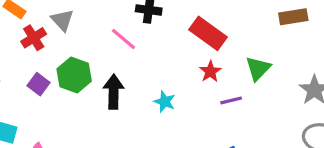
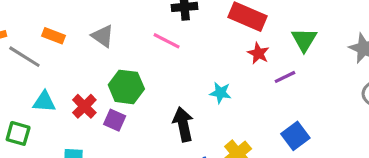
red cross: (34, 38) -> (84, 106), moved
purple square: (38, 84) -> (115, 120), moved
black arrow: (114, 92) -> (183, 124), moved

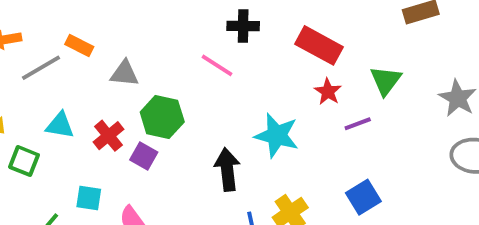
gray triangle: (103, 36) -> (124, 73), moved, turned -35
gray line: (24, 57) -> (41, 68), turned -68
cyan star: (220, 93) -> (277, 135), size x1.6

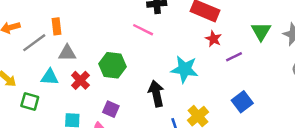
orange rectangle: (79, 45) -> (56, 26), turned 63
gray triangle: (124, 73) -> (67, 53), moved
green triangle: (386, 81) -> (261, 31), moved
purple square: (144, 156) -> (111, 109), moved

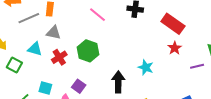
pink line: (143, 30) -> (97, 15), moved
purple line: (234, 57) -> (197, 66), moved
cyan star: (185, 69) -> (146, 67), size x0.7

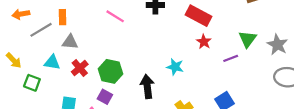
green hexagon: (88, 51) -> (111, 71), moved

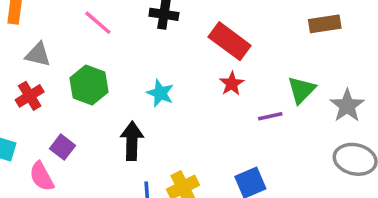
gray triangle: (70, 42) -> (38, 55), moved
cyan star: (175, 67) -> (160, 93), moved
green hexagon: (111, 71) -> (89, 85), moved

